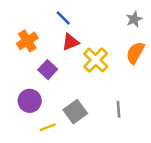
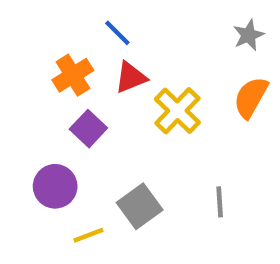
orange cross: (27, 41) -> (73, 75), moved

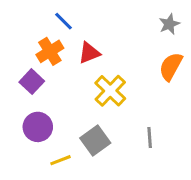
blue line: (117, 33) -> (63, 21), moved
yellow cross: (177, 111) -> (110, 91), moved
purple square: (88, 129) -> (32, 82), moved

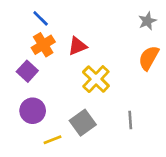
blue line: (63, 21) -> (41, 18), moved

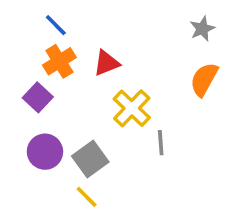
gray line: (130, 120) -> (161, 143), moved
gray square: (83, 123) -> (90, 159), moved
yellow line: (52, 140) -> (87, 197), moved, turned 66

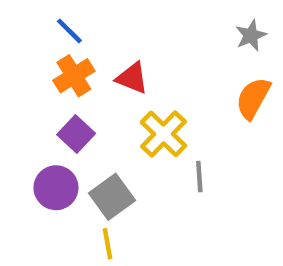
red triangle: (106, 63) -> (132, 78), turned 44
purple square: (38, 97) -> (76, 134), moved
yellow line: (87, 197) -> (107, 244), turned 35

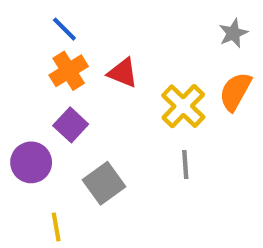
yellow cross: (163, 134) -> (183, 106), moved
purple circle: (56, 188) -> (31, 162), moved
yellow line: (107, 244) -> (56, 227), moved

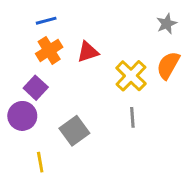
blue line: (64, 29) -> (46, 21), turned -60
red triangle: (123, 73) -> (88, 52), turned -40
purple square: (71, 125) -> (36, 88), moved

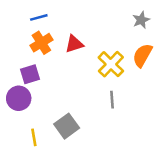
purple square: (36, 88) -> (30, 74), turned 30
gray square: (74, 131) -> (67, 126), moved

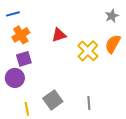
blue line: (39, 17) -> (13, 14), moved
orange cross: (41, 43) -> (21, 35), moved
gray line: (112, 100) -> (89, 103), moved

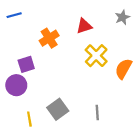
orange cross: (21, 35) -> (49, 38), moved
red triangle: (59, 35) -> (84, 26), moved
orange semicircle: (113, 44) -> (123, 69), moved

